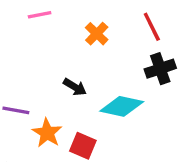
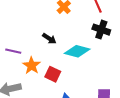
black cross: (160, 69) -> (101, 30), turned 36

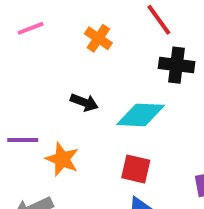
red square: (53, 74) -> (136, 169), moved

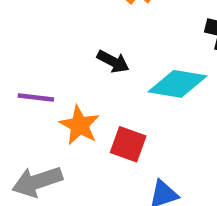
red square: (136, 169) -> (128, 144), moved

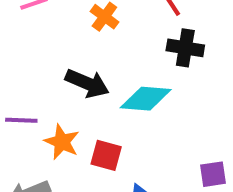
black arrow: (113, 62) -> (87, 83), size x1.5

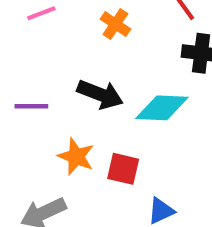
purple line: (21, 120) -> (31, 106), moved

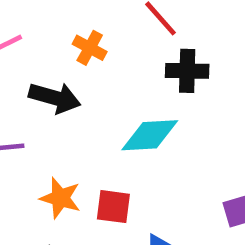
black arrow: (100, 94) -> (55, 98), moved

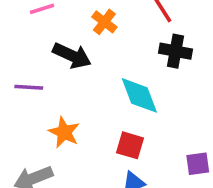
cyan diamond: (150, 135) -> (139, 95), turned 63
red square: (113, 207) -> (130, 145), moved

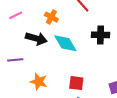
black cross: (176, 51) -> (101, 35), moved
cyan diamond: (139, 95) -> (65, 43), moved

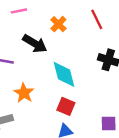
cyan diamond: (65, 43) -> (64, 74), moved

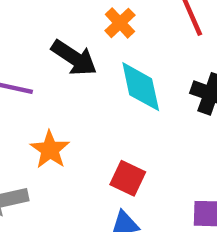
cyan diamond: (64, 74) -> (141, 87), moved

